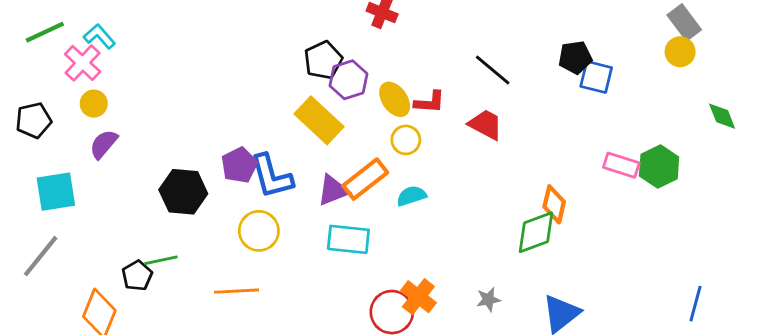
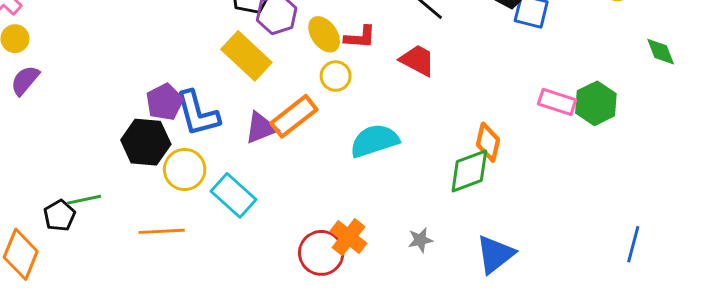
black hexagon: (183, 192) -> (146, 142), moved
cyan semicircle: (411, 196) -> (374, 141), moved, size x1.6
cyan rectangle: (348, 239) -> (234, 195), moved, turned 36

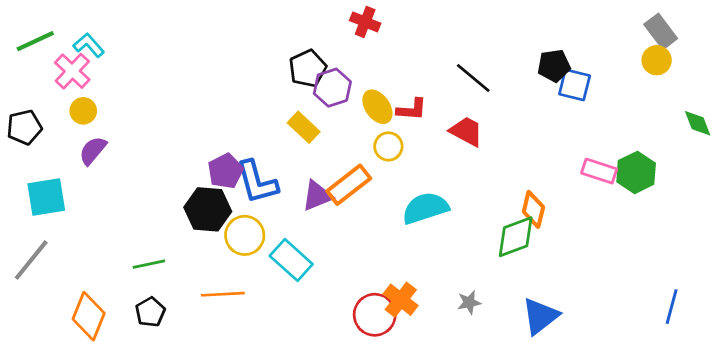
yellow rectangle: (246, 56) -> (304, 127), size x0.7
black pentagon: (60, 216) -> (150, 312), moved

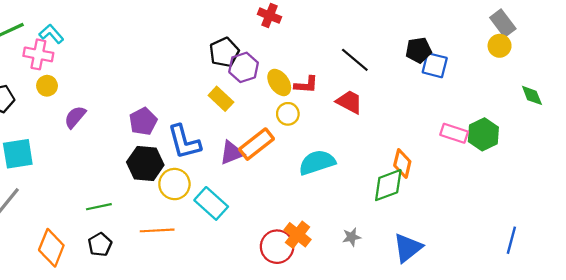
pink cross: (72, 71) -> (38, 54), turned -32
purple semicircle: (93, 151) -> (75, 117), moved
purple pentagon: (226, 171) -> (143, 121), moved

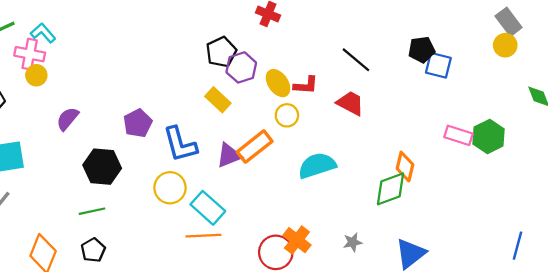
yellow circle: (47, 86) -> (36, 75), moved
black hexagon: (145, 164) -> (102, 167), moved
orange line: (157, 230) -> (203, 236), moved

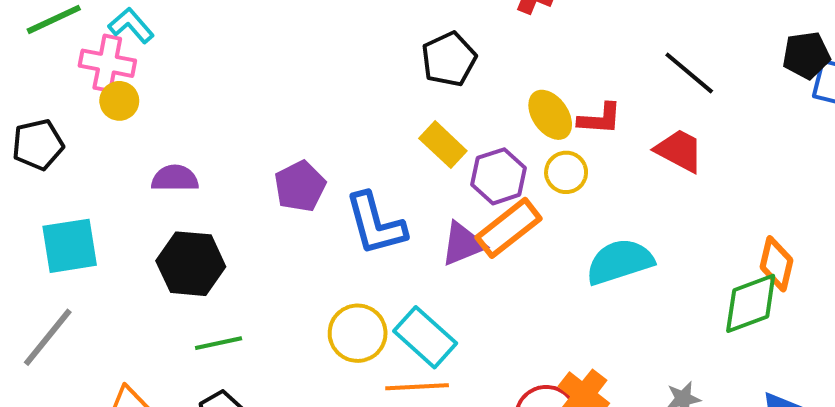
purple hexagon: (241, 67) -> (499, 176), moved
purple semicircle: (68, 119) -> (175, 178), turned 50
black hexagon: (102, 167) -> (191, 264), moved
yellow circle: (170, 188) -> (358, 333), moved

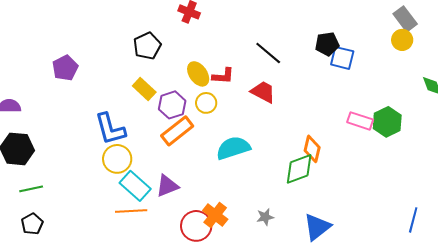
purple pentagon: (300, 186) -> (65, 68), moved
purple triangle: (463, 244) -> (167, 186), moved
yellow circle: (358, 333) -> (117, 159), moved

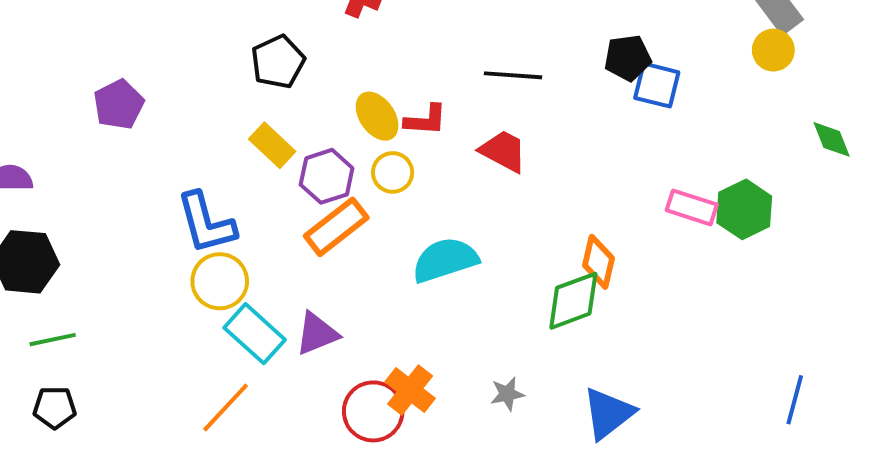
black line: (268, 53) -> (513, 75), turned -36
orange line: (131, 211) -> (226, 408), moved, turned -44
black pentagon: (32, 224) -> (55, 408), turned 30

